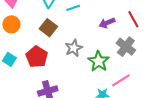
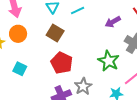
gray star: (74, 48) -> (83, 86), moved
red pentagon: (37, 57) -> (62, 63), moved

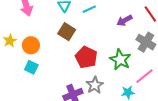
orange circle: (18, 34) -> (31, 45), moved
red pentagon: (62, 63) -> (86, 57), moved

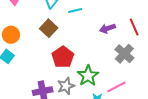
green star: (120, 60) -> (88, 76), moved

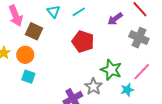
brown square: (49, 28) -> (34, 31), moved
red pentagon: (63, 57) -> (83, 42), moved

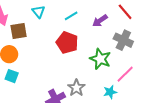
cyan line: (79, 12) -> (71, 16), moved
brown square: (34, 31) -> (19, 31), turned -36
green star: (111, 70) -> (100, 59), moved

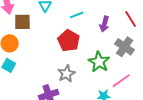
purple arrow: (100, 21) -> (104, 24), turned -49
gray star: (76, 88) -> (66, 74), moved

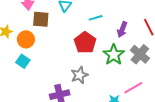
green star: (99, 62) -> (114, 55), moved

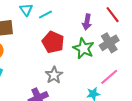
cyan line: (96, 18) -> (45, 14), moved
gray cross: (140, 54) -> (109, 43), turned 30

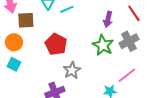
red pentagon: (53, 42) -> (56, 44), moved

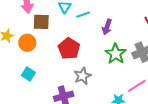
purple arrow: (108, 19) -> (107, 27), moved
cyan square: (14, 64) -> (28, 74), moved

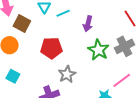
brown square: (41, 22) -> (22, 23), turned 30
red pentagon: (69, 49) -> (51, 48), turned -30

